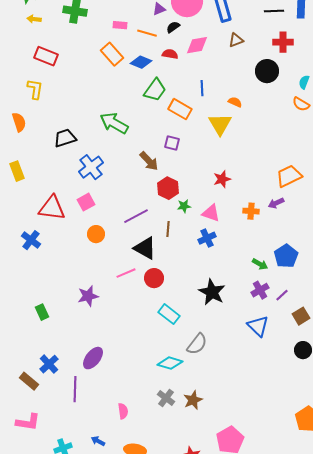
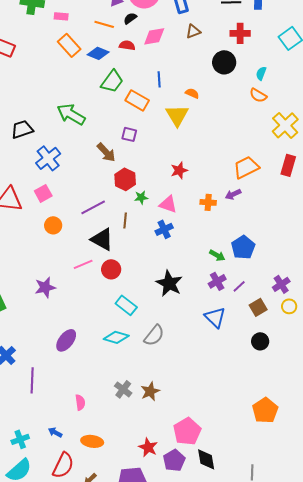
pink rectangle: (120, 25) -> (61, 16), moved
purple ellipse: (93, 358) -> (66, 340), moved
cyan diamond: (170, 363) -> (116, 337), moved

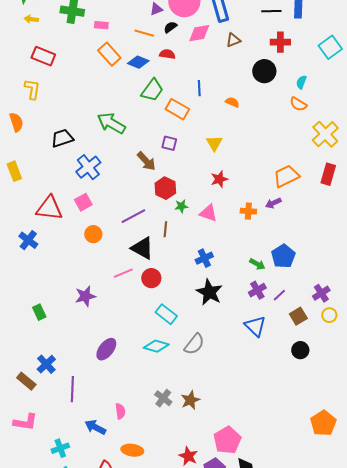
pink diamond: (154, 36) -> (199, 33), moved
yellow triangle: (177, 115) -> (214, 143), moved, size x0.7
blue cross: (164, 229) -> (204, 258), moved
orange pentagon: (265, 410) -> (323, 423), moved
blue arrow: (55, 432) -> (95, 427), moved, size x1.5

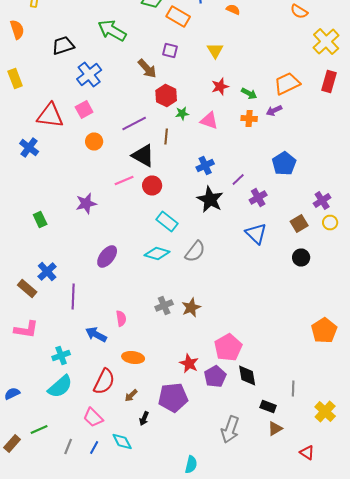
green arrow: (257, 264) -> (249, 94), moved
purple line: (279, 295) -> (238, 180), moved
gray cross: (163, 398) -> (164, 306), turned 30

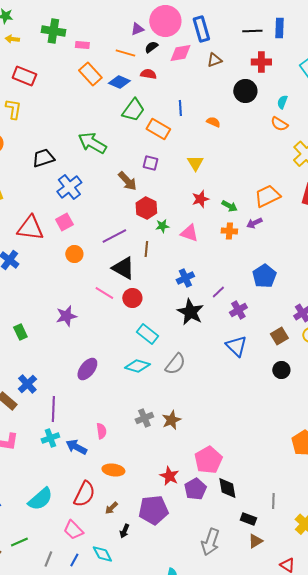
pink line: (124, 180) -> (104, 293), turned 54
cyan cross: (61, 356) -> (50, 438), moved

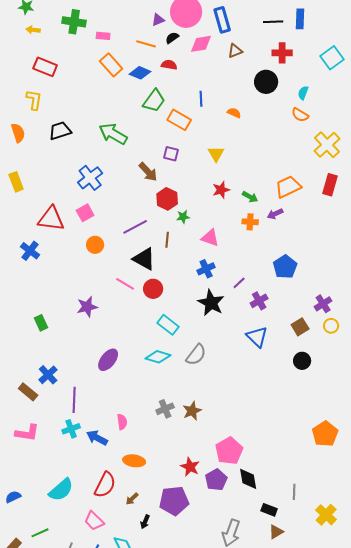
black trapezoid: (43, 158) -> (60, 131), moved
pink triangle: (189, 233) -> (210, 238), moved

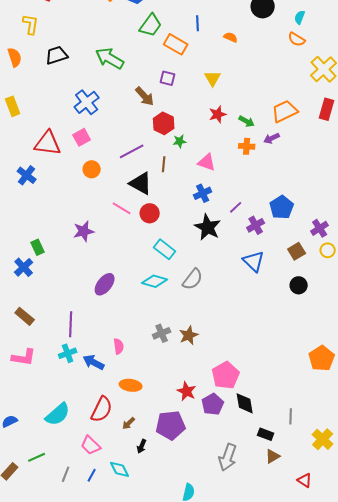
blue pentagon: (285, 267) -> (282, 207), moved
blue cross: (48, 375) -> (24, 267), moved

